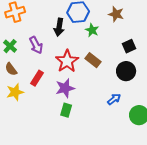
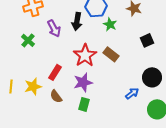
purple arrow: (36, 45) -> (54, 28), moved
brown semicircle: (11, 69) -> (56, 96), moved
black circle: (126, 71) -> (152, 77), moved

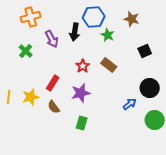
red star: (85, 55) -> (83, 66), size x0.6
green rectangle: (84, 104) -> (82, 123), moved

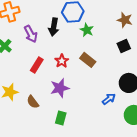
brown star: (132, 19) -> (125, 20), moved
red rectangle: (53, 83) -> (37, 65), moved

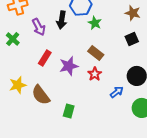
red star: (62, 61) -> (95, 74), moved
purple star: (60, 88) -> (69, 66), moved
brown semicircle: (33, 102) -> (41, 95), size x1.5

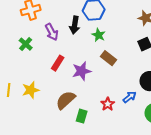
green star: (95, 23) -> (99, 35), moved
red star: (95, 74) -> (108, 104), moved
brown semicircle: (41, 95) -> (66, 100), moved, turned 85

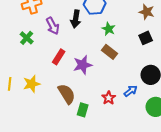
green star: (99, 35) -> (109, 29), moved
brown semicircle: (66, 100) -> (67, 94), turned 100

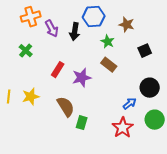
brown star: (147, 12) -> (127, 25), moved
purple arrow: (53, 26) -> (52, 29), moved
red star: (109, 98) -> (123, 128), moved, size x1.5

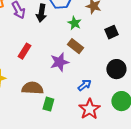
purple star: (82, 78) -> (59, 62), moved
blue arrow: (130, 104) -> (84, 85), moved
brown semicircle: (66, 107) -> (32, 88), turned -55

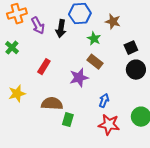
black circle: (116, 69) -> (136, 70), moved
blue arrow: (84, 85) -> (104, 101), turned -32
red star: (89, 109) -> (109, 125), turned -30

